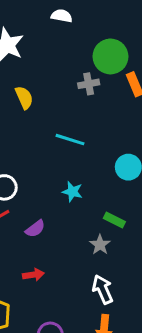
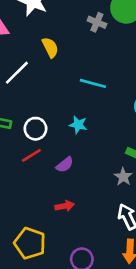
gray cross: (89, 84) -> (97, 22), moved, turned 36
cyan star: (72, 192) -> (78, 125), moved

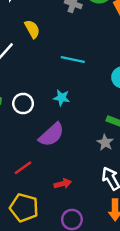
red line: (31, 155) -> (23, 168), moved
purple semicircle: (65, 165) -> (51, 135), size x1.6
red arrow: (65, 206) -> (63, 184), moved

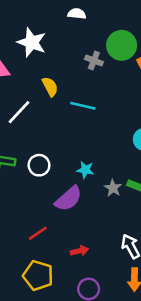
cyan line: (73, 59) -> (83, 106), moved
cyan star: (61, 98) -> (85, 170), moved
gray star: (105, 143) -> (113, 188), moved

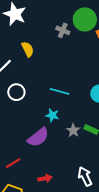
cyan line: (83, 106) -> (59, 91), moved
white circle: (39, 165) -> (16, 92), moved

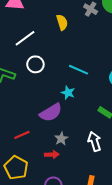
yellow semicircle: (28, 49) -> (62, 22), moved
gray star: (73, 130) -> (61, 139), moved
white arrow: (85, 176) -> (95, 141), moved

